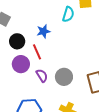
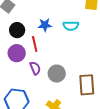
cyan semicircle: (68, 14) -> (71, 26), moved, turned 63

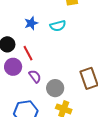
blue star: (45, 25) -> (31, 23), moved
gray circle: (57, 74) -> (55, 88), moved

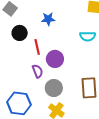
cyan semicircle: (58, 26) -> (88, 36), moved
purple circle: (13, 67) -> (55, 59), moved

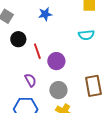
blue star: (48, 19) -> (45, 14), moved
purple semicircle: (38, 71) -> (30, 80), moved

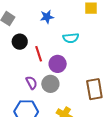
cyan semicircle: (86, 35) -> (71, 38), moved
gray circle: (58, 90) -> (50, 84), moved

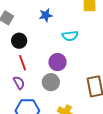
red line: (39, 54) -> (23, 63), moved
purple semicircle: (31, 83) -> (19, 83), moved

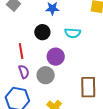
black circle: (19, 41) -> (42, 32), moved
purple semicircle: (19, 83) -> (24, 72), moved

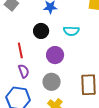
gray circle: (46, 75) -> (52, 82), moved

